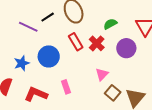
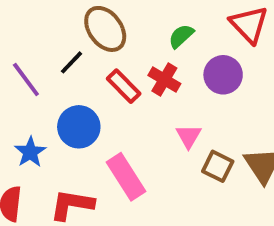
black line: (48, 17) -> (71, 62), moved
purple line: (28, 27) -> (26, 79), turned 42
pink rectangle: (66, 87) -> (126, 177), size x1.6

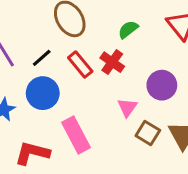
black line: (71, 62) -> (42, 58), moved
purple circle: (223, 75) -> (162, 85), moved

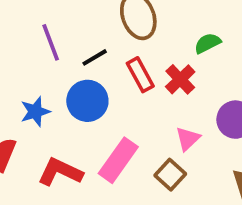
brown square: (148, 133) -> (170, 175), moved
pink rectangle: (76, 135) -> (118, 160), turned 52

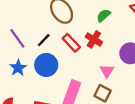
blue star: (35, 112) -> (18, 68), moved

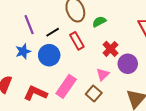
green semicircle: (104, 16) -> (99, 22), moved
red cross: (94, 39) -> (111, 49), moved

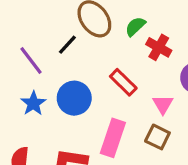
black line: (53, 32) -> (67, 45), moved
red rectangle: (77, 41) -> (123, 82), moved
red cross: (111, 49) -> (159, 47), moved

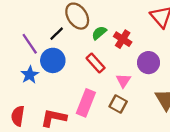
green semicircle: (135, 26) -> (99, 33), moved
blue circle: (74, 98) -> (53, 60), moved

